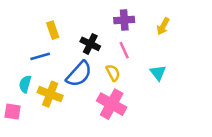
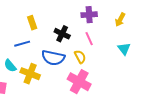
cyan triangle: (158, 73) -> (124, 49), moved
blue semicircle: (79, 74) -> (53, 58), turned 60
cyan semicircle: (25, 84) -> (10, 66), turned -56

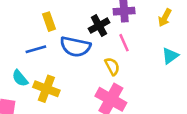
black cross: (62, 34) -> (99, 26), moved, turned 35
cyan triangle: (124, 49) -> (170, 56), turned 32
blue semicircle: (53, 58) -> (75, 47), moved

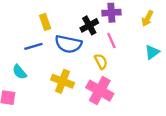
yellow cross: (46, 89) -> (63, 81), moved

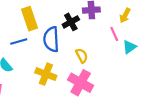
yellow rectangle: (45, 22) -> (30, 19), size x1.5
pink line: (111, 41) -> (114, 34), moved
blue semicircle: (68, 44) -> (51, 39), turned 75

